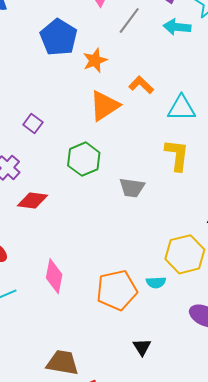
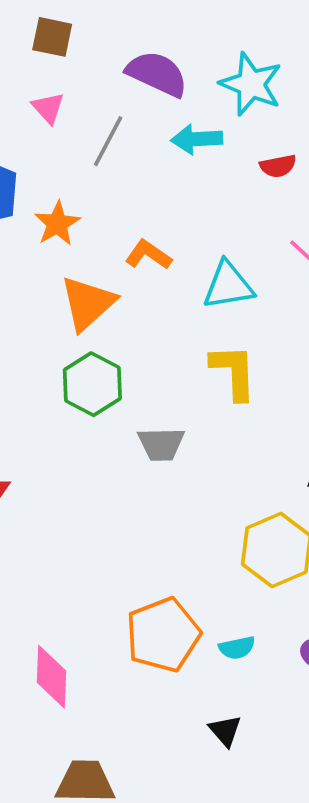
green hexagon: (84, 159) -> (92, 384), moved
pink diamond: (54, 276) -> (51, 677), moved
cyan semicircle: (156, 282) -> (237, 648), moved

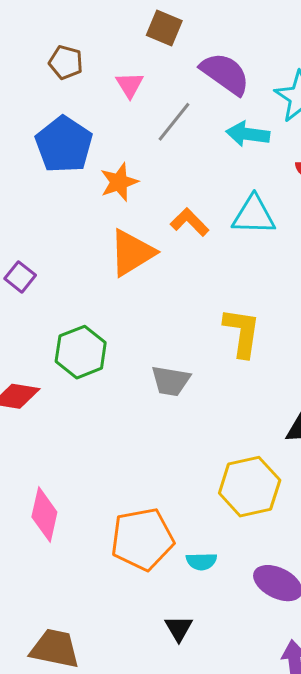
brown square: (52, 37) -> (164, 28), moved
cyan triangle: (228, 285) -> (254, 215), moved
green hexagon: (92, 384) -> (81, 352), moved
pink diamond: (51, 677) -> (44, 514), moved

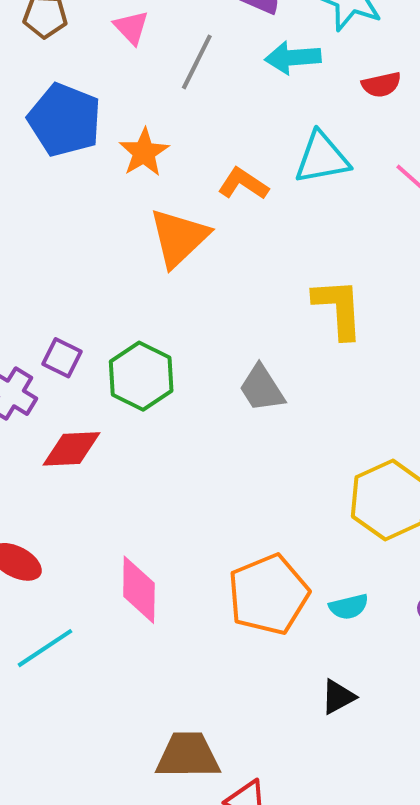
purple square: (20, 277) -> (62, 358), moved
gray trapezoid: (171, 381) -> (262, 388), turned 60
black triangle: (179, 628) -> (338, 697), turned 44

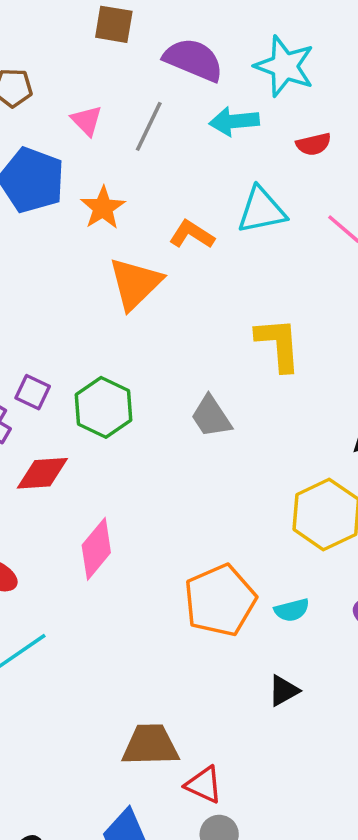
pink triangle: (131, 27) -> (87, 121), moved
pink diamond: (139, 590) -> (96, 549), moved, turned 40

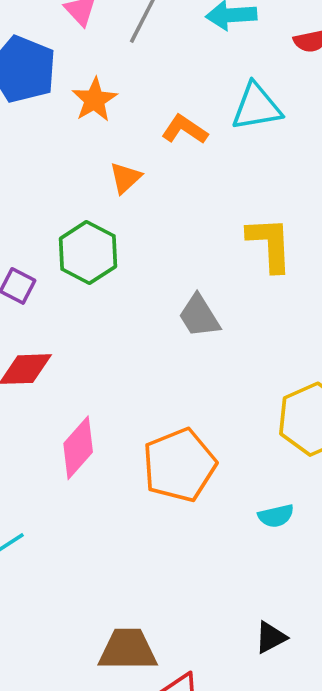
orange triangle: (135, 283) -> (125, 178), size x0.6
green hexagon: (104, 407) -> (88, 253), moved
orange pentagon: (220, 600) -> (179, 465), moved
black triangle: (283, 691) -> (271, 637), moved

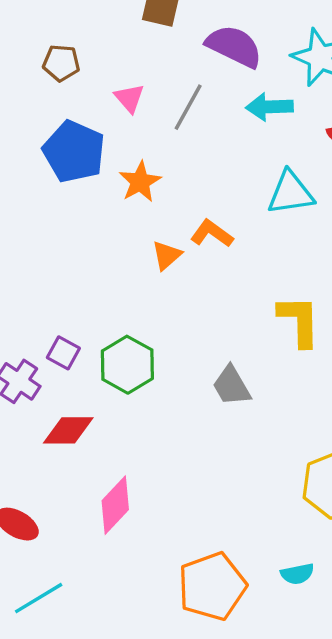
orange L-shape: (185, 129) -> (212, 234), moved
green hexagon: (88, 253) -> (127, 365), moved
orange pentagon: (179, 465) -> (212, 586), moved

